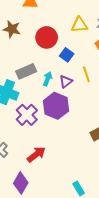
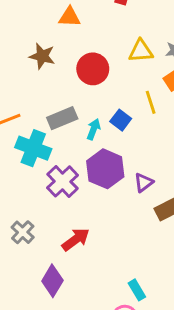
blue square: (67, 55) -> (121, 120), moved
yellow line: (86, 74) -> (151, 102), moved
purple triangle: (66, 82) -> (144, 183), moved

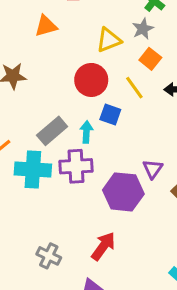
orange triangle: (70, 17) -> (46, 26), moved
red circle: (93, 69) -> (91, 80), moved
purple hexagon: (105, 169) -> (123, 192), moved
purple cross: (62, 181) -> (76, 166), moved, turned -32

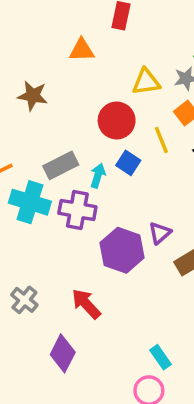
red arrow: (103, 246) -> (86, 304), turned -92

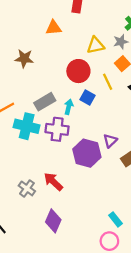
red arrow: (86, 304) -> (53, 182), moved

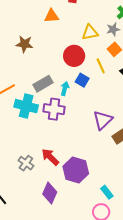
purple triangle: (110, 141) -> (103, 120), size x1.5
purple hexagon: (87, 153) -> (76, 170), moved

